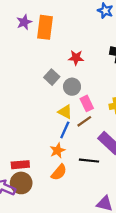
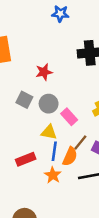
brown line: (84, 121) -> (80, 143), moved
red rectangle: (20, 165) -> (26, 159), moved
orange semicircle: (59, 172) -> (70, 156), moved

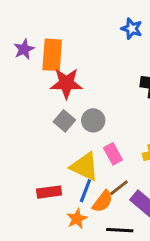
red star: (44, 72) -> (66, 83), moved, size x1.5
gray circle: (49, 104) -> (93, 120), moved
yellow triangle: (49, 132) -> (85, 167), size x1.5

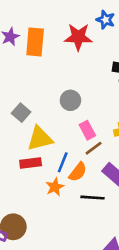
red star: (66, 83) -> (78, 37), moved
gray square: (64, 121) -> (21, 113), moved
yellow triangle: (85, 167) -> (40, 139), moved, turned -40
brown line: (119, 188) -> (94, 148), moved

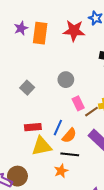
yellow triangle: (40, 139) -> (42, 146), moved
brown line: (94, 148) -> (92, 112), moved
orange star: (55, 187) -> (61, 171), moved
black line: (92, 198) -> (70, 154), moved

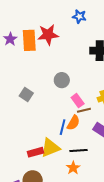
red star: (74, 31) -> (48, 35), moved
brown line: (92, 112) -> (84, 110), moved, turned 32
red rectangle: (33, 127) -> (36, 152), moved
orange semicircle: (69, 135) -> (73, 123), moved

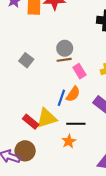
brown line: (84, 110) -> (64, 60), moved
red rectangle: (36, 152) -> (31, 122), turned 49

